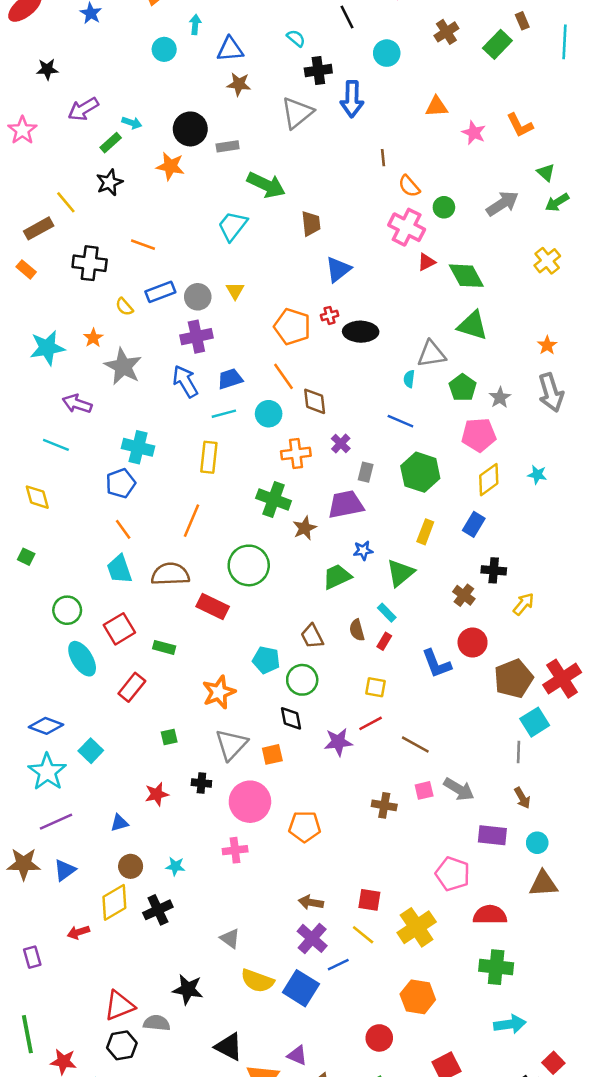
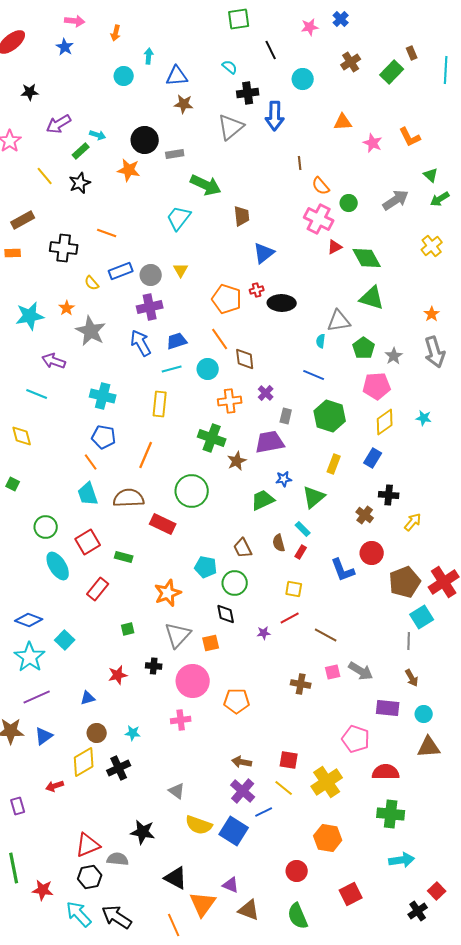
yellow line: (66, 202) -> (45, 176), moved
orange rectangle: (26, 269) -> (13, 253), turned -42
blue pentagon: (121, 483) -> (104, 437), moved, turned 30
purple star: (338, 742) -> (264, 633), size x0.6

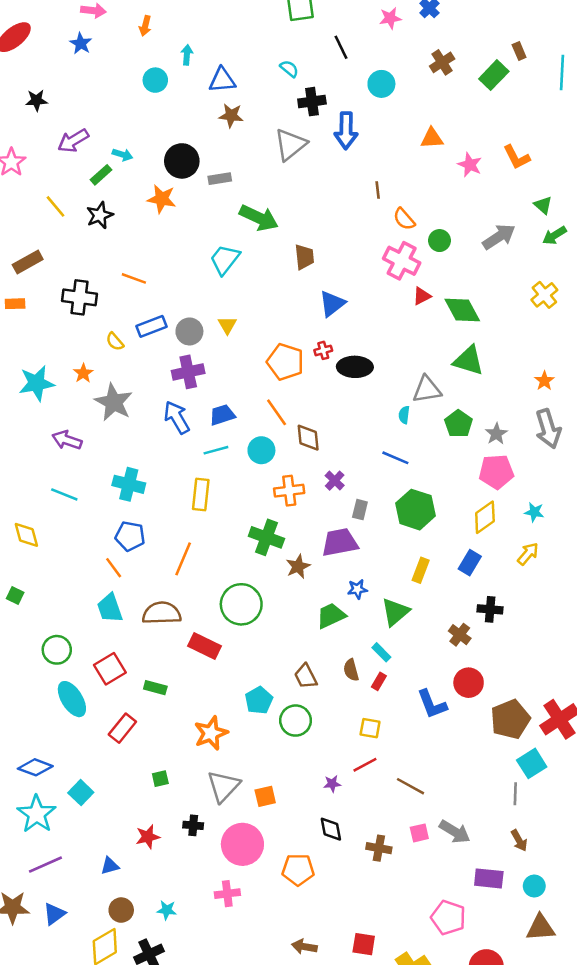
pink pentagon: (377, 386) -> (496, 472), moved
cyan line: (37, 394) -> (64, 494), moved
yellow arrow: (413, 522) -> (528, 554), moved
cyan pentagon: (206, 567) -> (259, 700), turned 30
black diamond: (226, 614) -> (331, 829), moved

